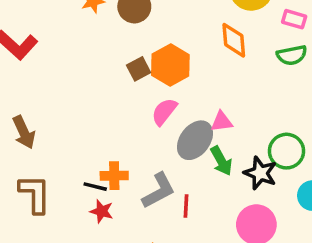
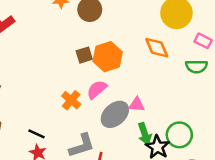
orange diamond: (234, 40) -> (157, 48), turned -30
green arrow: (221, 161) -> (145, 134), moved
orange cross: (114, 176) -> (71, 100), moved, turned 30

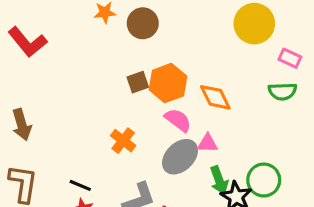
orange diamond: (157, 48) -> (215, 97), moved
pink semicircle: (97, 89) -> (178, 120), moved, turned 80

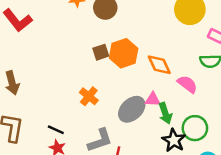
pink semicircle: (178, 120) -> (187, 84), moved
green arrow: (219, 180) -> (165, 113), moved

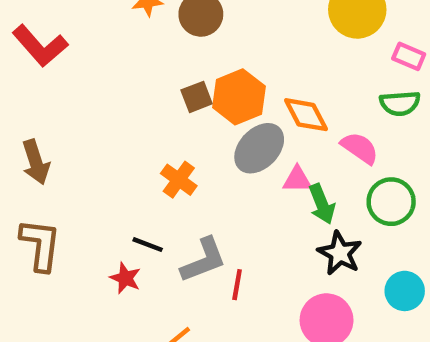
gray ellipse: (132, 109) -> (259, 148), moved
green circle: (195, 128) -> (391, 202), moved
black line: (56, 130) -> (148, 245), moved

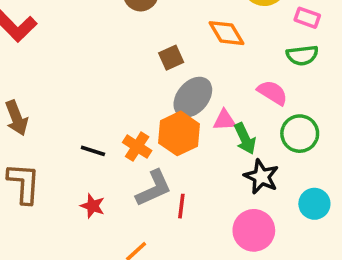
brown square: (197, 97) -> (171, 58), moved
orange hexagon: (239, 97) -> (179, 133), moved
orange diamond: (306, 115) -> (226, 33), moved
orange cross: (179, 180) -> (137, 147), moved
black line: (148, 245) -> (93, 151), moved

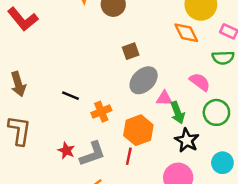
orange diamond: (226, 33) -> (186, 33), moved
orange hexagon: (179, 133) -> (138, 130), moved
orange cross: (137, 147) -> (101, 112), turned 30
black line: (93, 151) -> (70, 96), moved
gray L-shape: (154, 188) -> (93, 154), moved

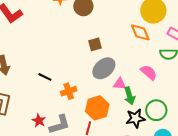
green circle: (216, 112) -> (156, 110), moved
black star: (187, 140) -> (135, 118), turned 30

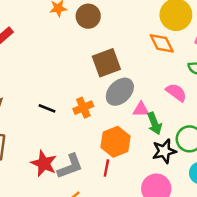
brown square: (95, 44) -> (106, 63), size x1.6
orange cross: (69, 91) -> (83, 108), moved
red star: (39, 121) -> (44, 163), size x1.5

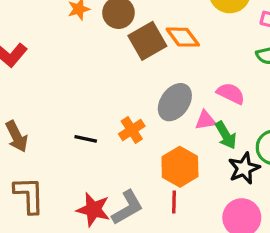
orange diamond: (162, 43) -> (183, 37), moved
brown square: (106, 63) -> (147, 41), moved
pink semicircle: (176, 92) -> (231, 93), moved

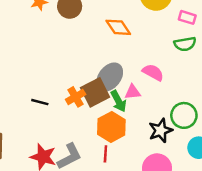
brown square: (147, 41) -> (95, 92), moved
green arrow: (226, 135) -> (119, 101), moved

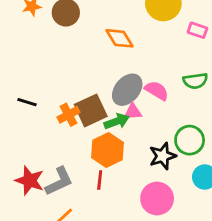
green semicircle: (185, 44) -> (195, 81), moved
gray ellipse: (110, 77) -> (127, 90), moved
green arrow: (119, 101) -> (117, 121), turned -85
black line: (40, 102) -> (27, 102), moved

